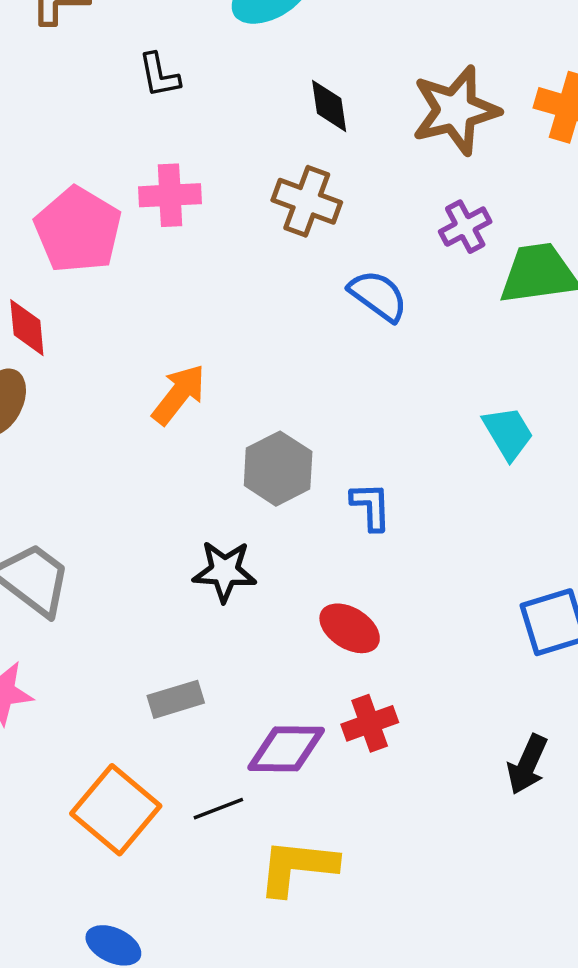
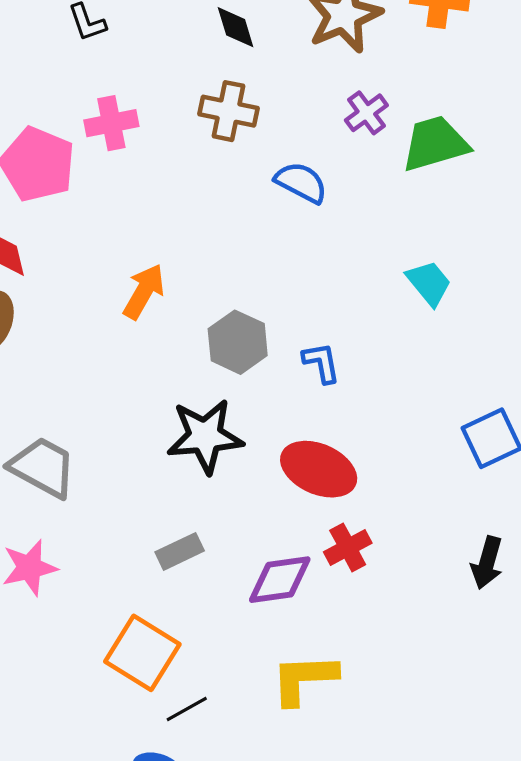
black star: (225, 571) -> (205, 436), size x1.4
red ellipse: (350, 628) -> (319, 469), size x1.4
black line: (218, 809) -> (187, 709), moved

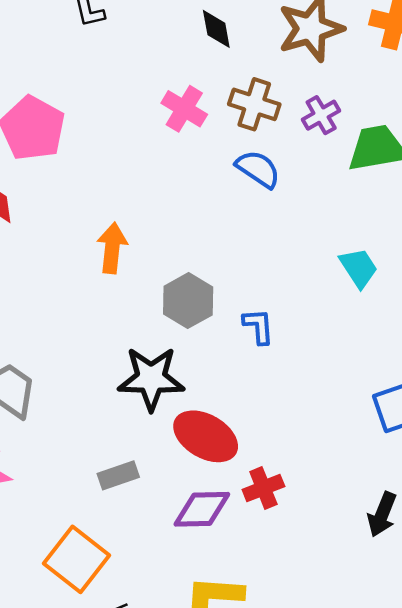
brown cross: (229, 111) -> (254, 104), moved
pink cross: (111, 123) -> (184, 109), moved, turned 36
orange arrow: (144, 292) -> (112, 248), turned -30
red ellipse: (319, 469) -> (206, 436), moved

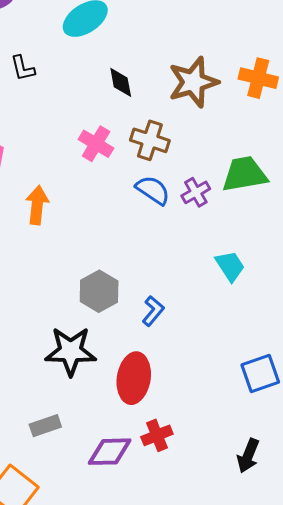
purple cross: (321, 115) -> (196, 192), moved
orange arrow: (112, 248) -> (37, 205), moved
blue L-shape: (258, 326) -> (153, 311), turned 44
red ellipse: (206, 436) -> (134, 378), moved, turned 69

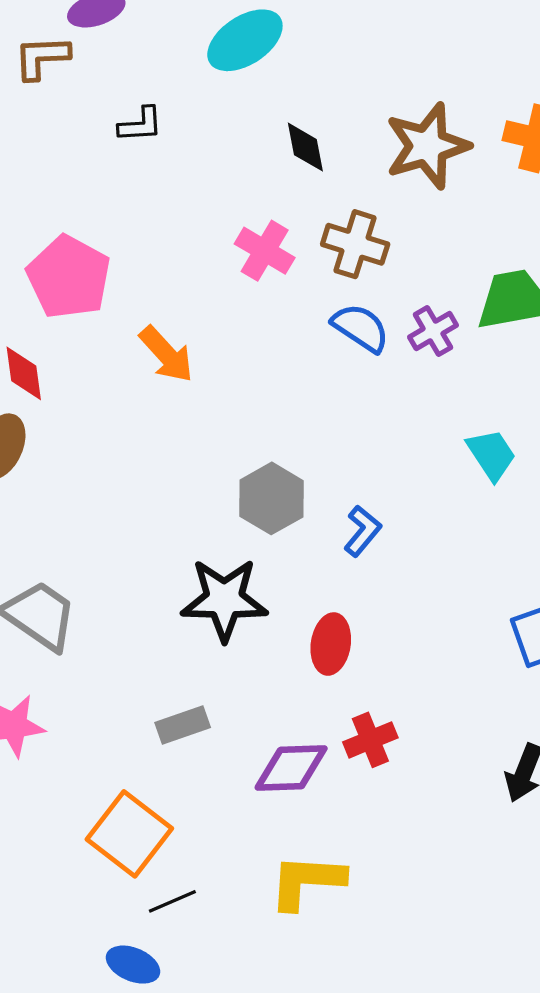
black L-shape: (23, 68) -> (140, 125), turned -80
orange arrow: (37, 205) -> (166, 354), turned 132
red ellipse: (134, 378) -> (331, 644), size x0.7

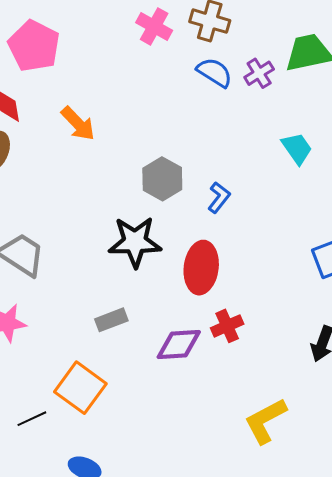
orange arrow: (166, 354) -> (78, 124), moved
red ellipse: (331, 644) -> (201, 268), size x1.4
yellow L-shape: (307, 881) -> (265, 421), moved, turned -30
black line: (172, 901) -> (32, 419), moved

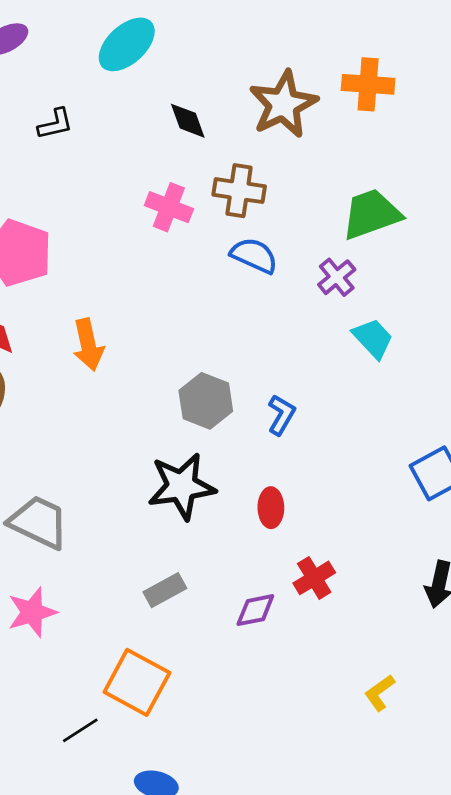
purple cross: (259, 73) -> (337, 277), moved
orange arrow: (78, 124) -> (88, 345), turned 39
red ellipse: (201, 268) -> (271, 508), size x0.6
purple diamond: (179, 345) -> (255, 610), size x0.7
yellow L-shape: (265, 421) -> (380, 693), size x0.6

